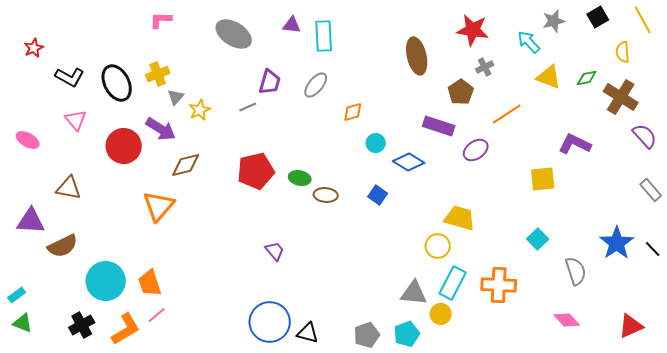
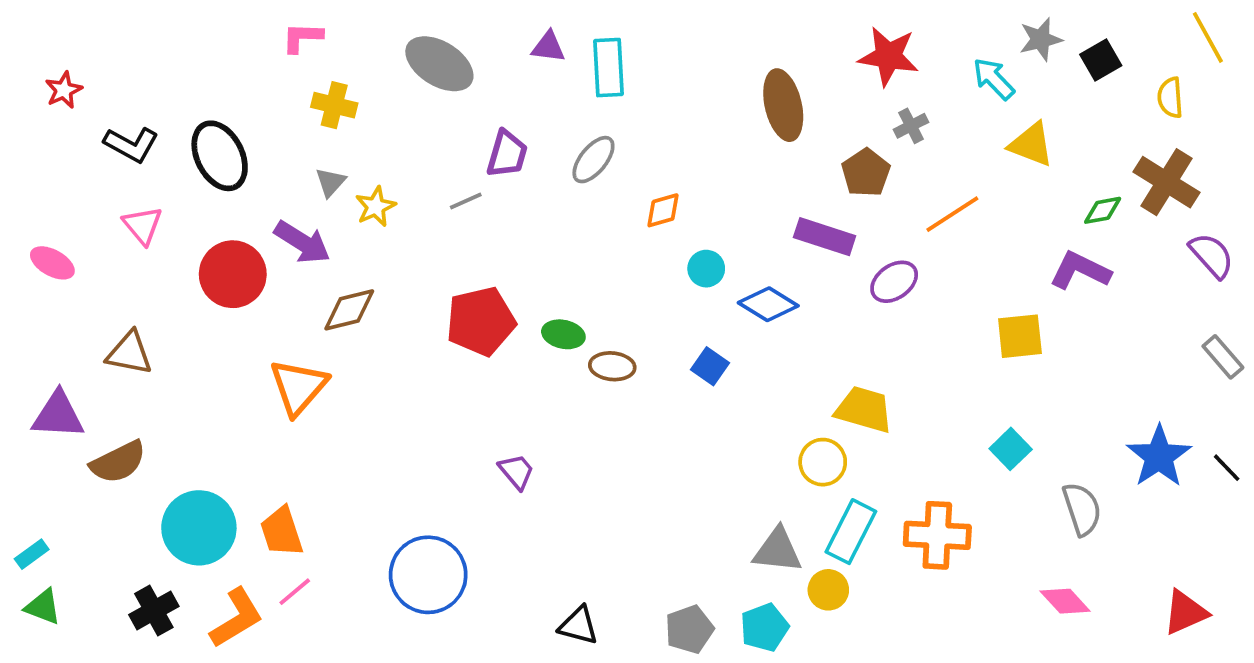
black square: (598, 17) -> (1101, 60), moved
yellow cross: (158, 74) -> (334, 105), moved, turned 35
green diamond: (587, 78) -> (1103, 210), moved
blue circle: (270, 322) -> (428, 575), moved

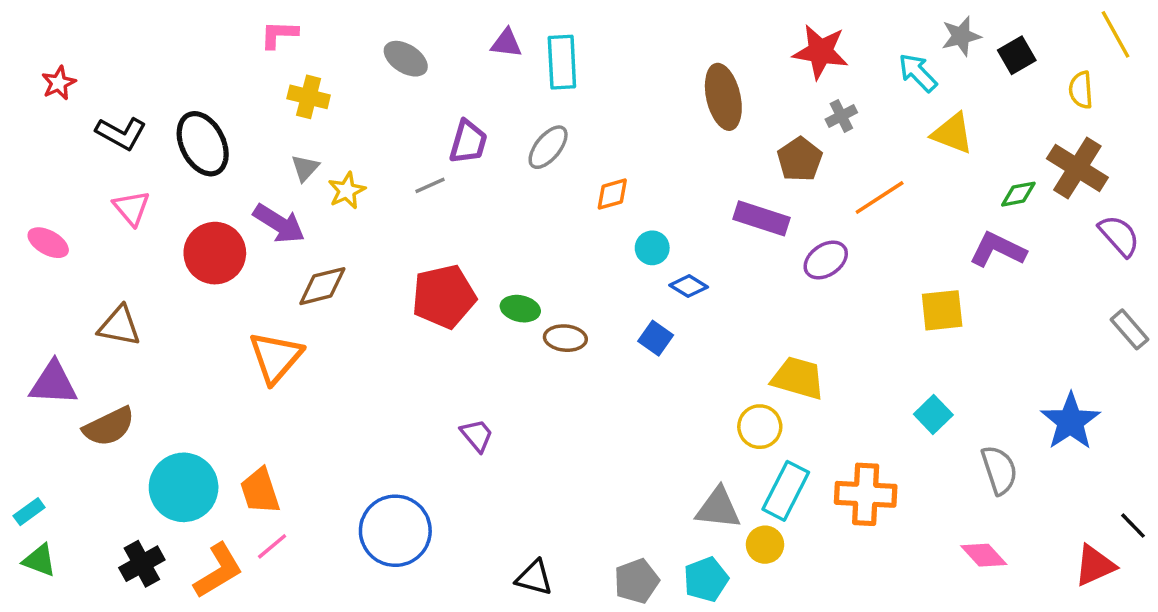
gray ellipse: (439, 64) -> (406, 59), size x0.7
blue diamond: (768, 304) -> (689, 286), moved, size x0.7
black line: (1227, 468) -> (1133, 526), moved

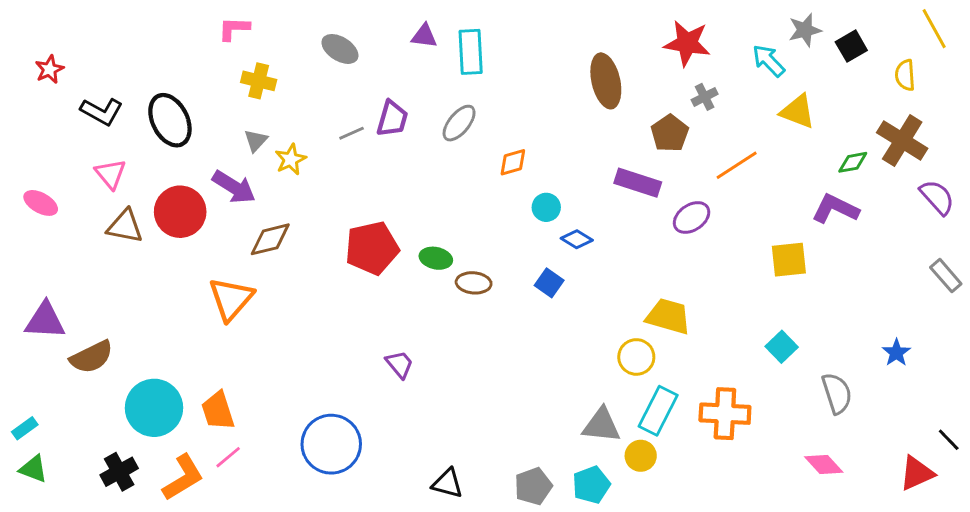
gray line: (430, 185) -> (352, 133), moved
brown triangle: (119, 326) -> (125, 226), moved
blue star: (1070, 421) -> (896, 353), size x0.6

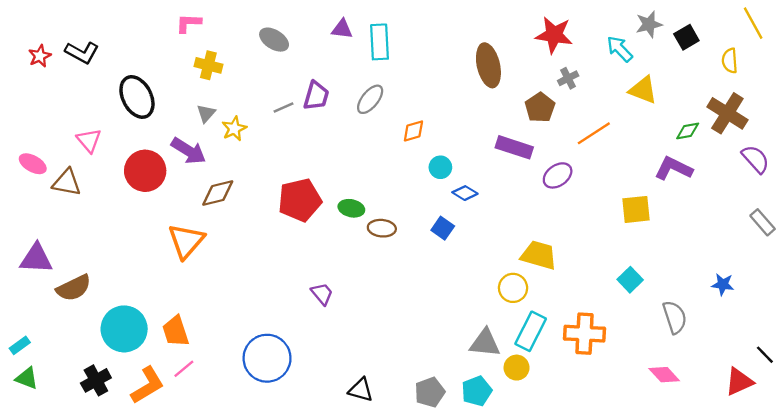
black L-shape: (102, 111) -> (82, 52), moved
brown triangle: (125, 226) -> (67, 182), moved
blue star: (896, 353) -> (723, 284), turned -30

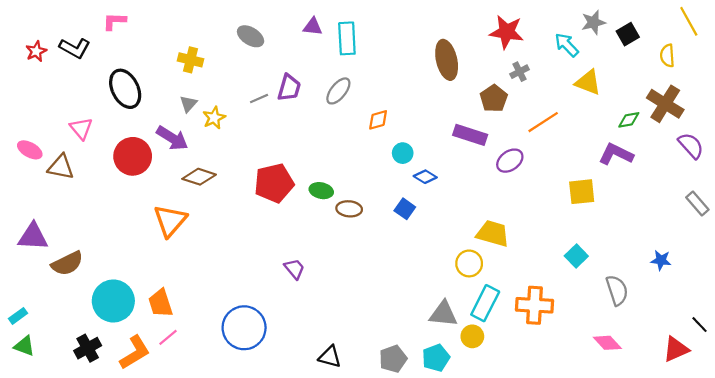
pink L-shape: (189, 23) -> (114, 21), moved
brown diamond: (218, 193) -> (199, 177), turned 32

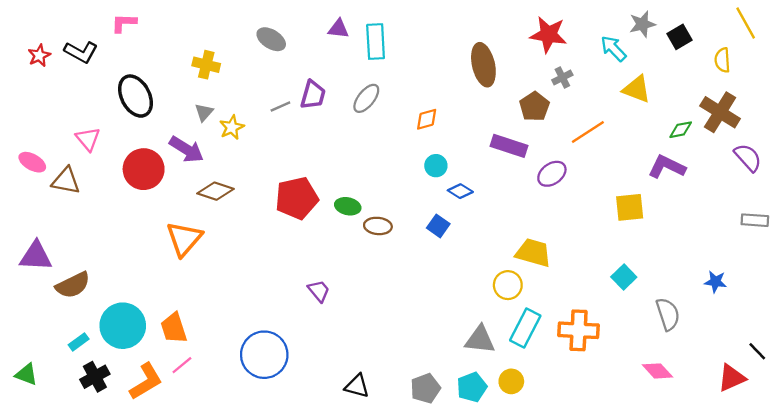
orange diamond: (378, 120) -> (427, 119), moved
gray rectangle: (697, 203) -> (755, 220), turned -45
cyan rectangle: (18, 316) -> (79, 342), moved
yellow circle: (472, 336) -> (511, 381), moved

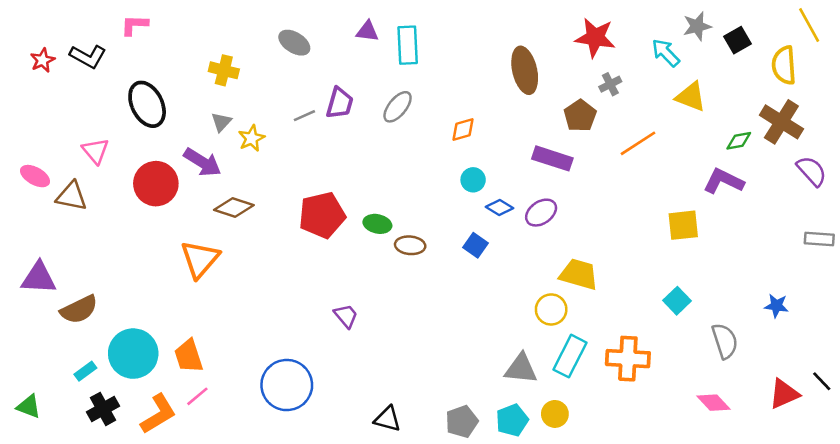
yellow semicircle: (722, 60) -> (784, 65), size x1.4
purple ellipse: (552, 174) -> (541, 213), moved
red triangle: (732, 378) -> (784, 394), moved

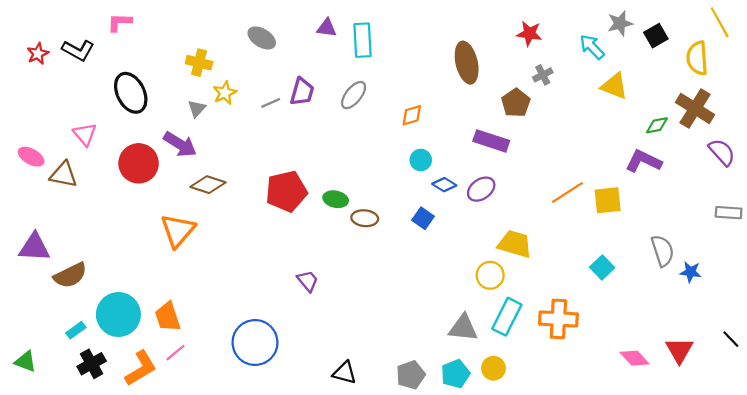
red star: (595, 38) -> (529, 33), size x0.7
yellow star: (252, 138) -> (225, 93), moved
orange line: (638, 143) -> (567, 192), moved
gray semicircle: (725, 341) -> (663, 251), moved
red triangle: (784, 394) -> (679, 350), moved, turned -36

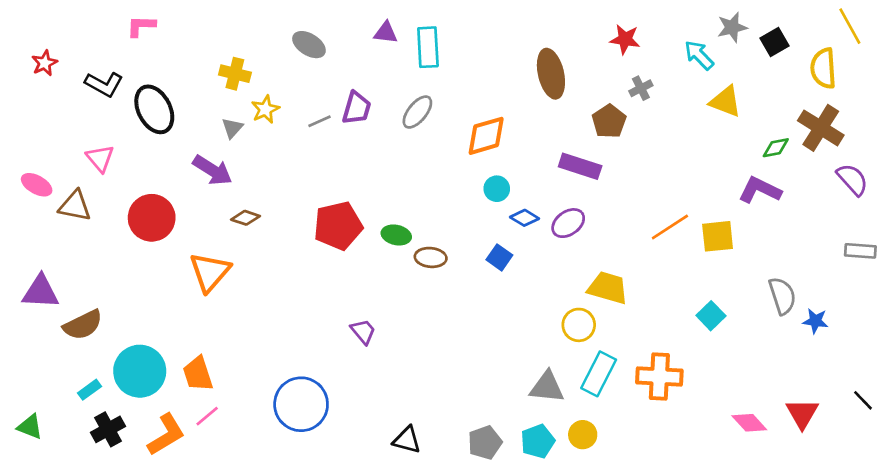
black L-shape: (78, 50) -> (104, 84), moved
orange diamond: (412, 115) -> (486, 136), size x1.6
red circle: (139, 163) -> (152, 218), moved
brown diamond: (208, 185) -> (246, 218), size x0.7

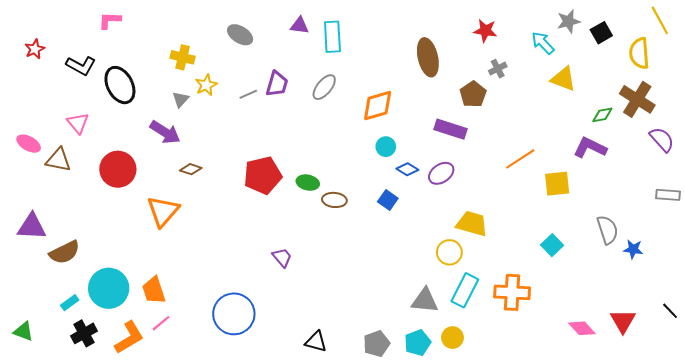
orange line: (670, 227) -> (520, 159), moved

